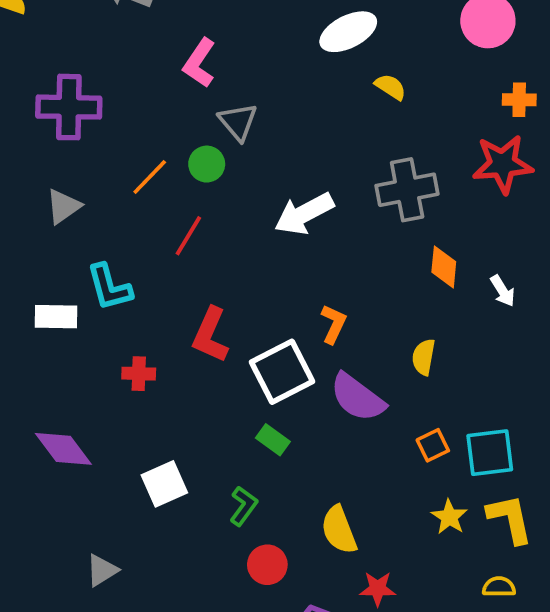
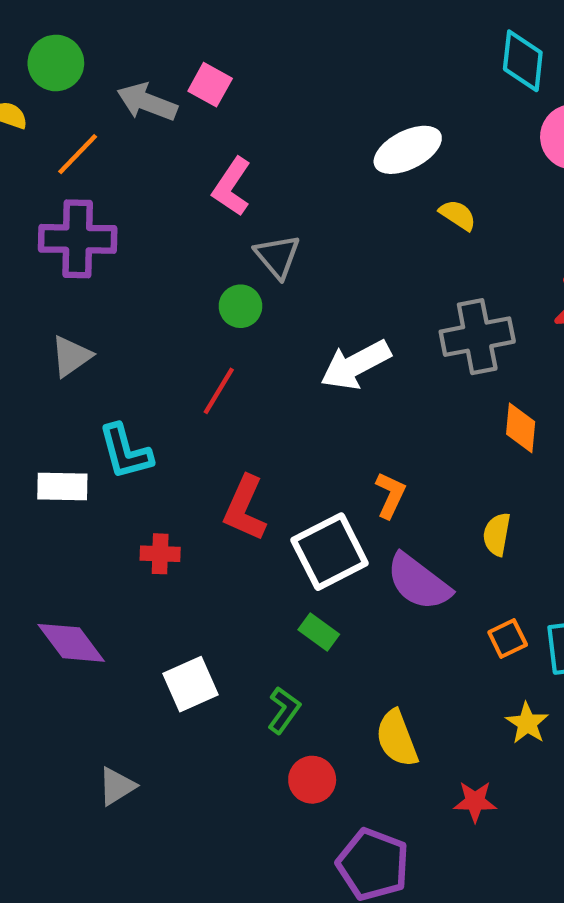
orange line: (150, 177) -> (78, 154), moved
red star: (378, 589) -> (475, 801), moved

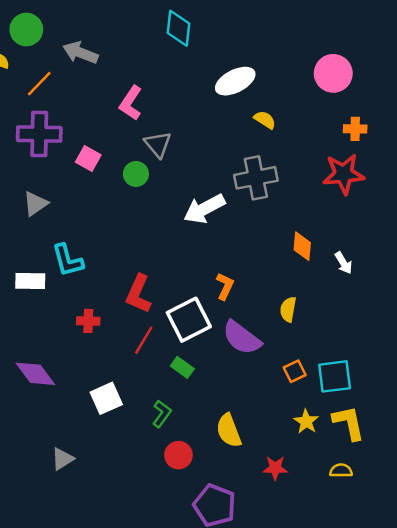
cyan diamond: (523, 61) -> (178, 28), moved
pink square: (210, 85) -> (88, 158), moved
gray cross: (477, 337) -> (256, 178), moved
red line: (219, 391) -> (144, 340), moved

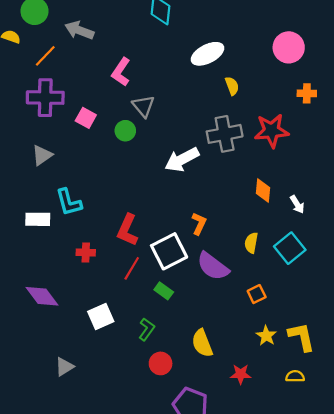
yellow semicircle: (265, 120) -> (232, 86), turned 36
red star: (344, 174) -> (272, 131), moved
cyan square: (335, 376) -> (290, 248), moved, turned -32

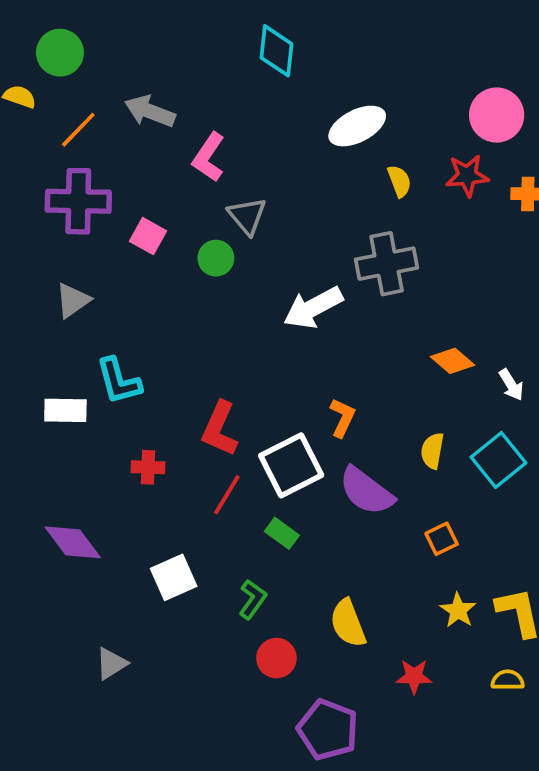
gray arrow: (79, 30) -> (150, 111), moved
red star: (272, 131) -> (467, 176), moved, size x0.7
orange diamond: (263, 190) -> (453, 361), turned -55

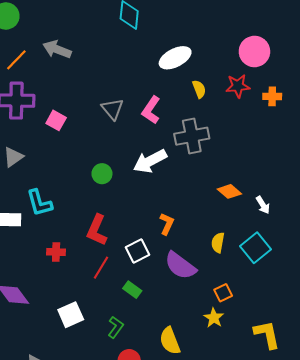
pink L-shape: (209, 157) -> (151, 110), moved
green circle: (216, 258) -> (102, 174), moved
white square: (291, 465) -> (137, 251), size x0.7
yellow star: (458, 610) -> (214, 318), moved

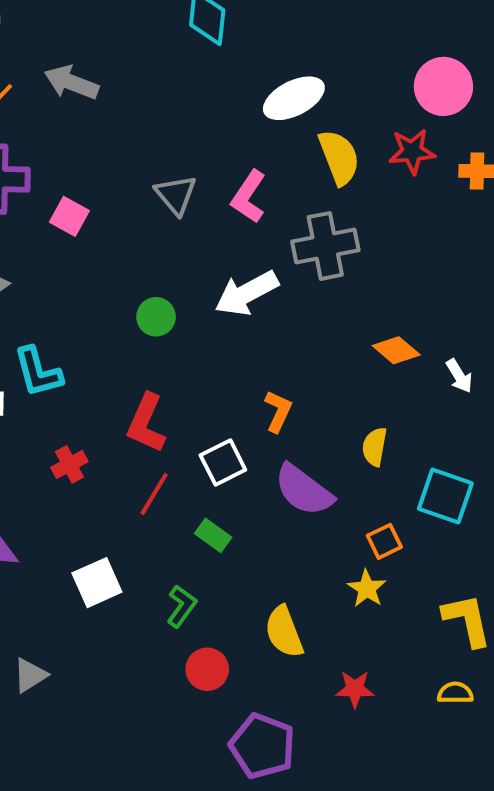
yellow semicircle: (199, 89) -> (339, 157), size x1.6
cyan square: (256, 248) -> (445, 496), moved, turned -32
red cross: (56, 252) -> (69, 464), turned -30

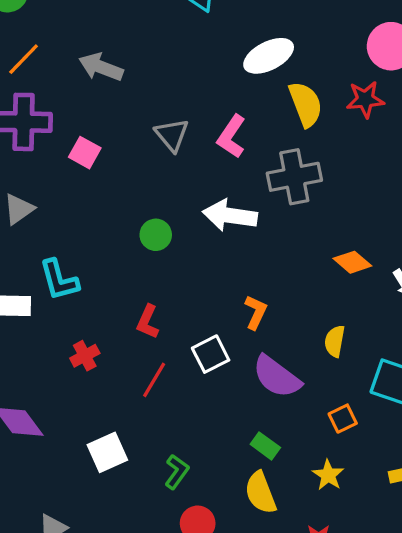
gray arrow: (71, 83) -> (101, 67), moved
white arrow: (247, 293) -> (230, 215), turned 36
red L-shape: (146, 423) -> (148, 322), size x0.7
green rectangle: (213, 535) -> (265, 446), moved
yellow star: (367, 589) -> (328, 475), moved

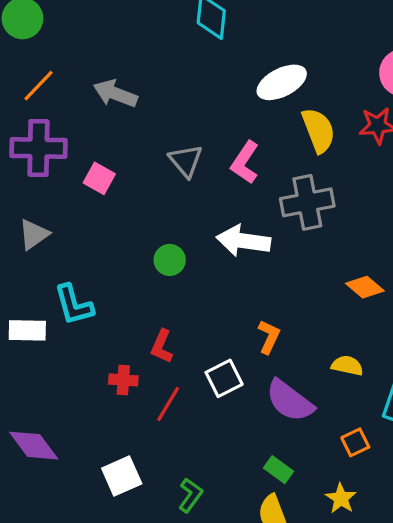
yellow semicircle: (335, 341) -> (347, 366), turned 92
red cross: (85, 356) -> (123, 380), moved, turned 32

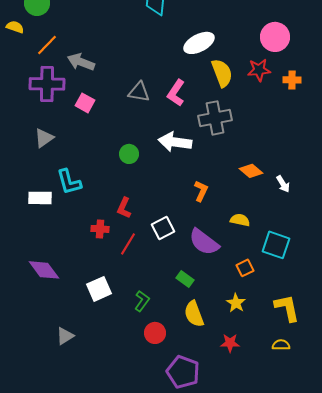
gray arrow: (115, 94) -> (81, 62), moved
gray triangle: (186, 161) -> (139, 92), turned -40
orange L-shape: (269, 337) -> (201, 191), moved
green rectangle: (278, 470) -> (185, 279), moved

